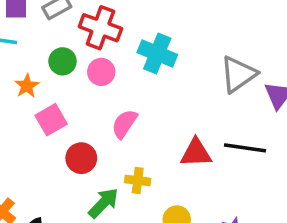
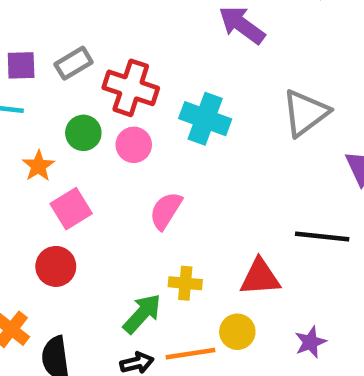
gray triangle: (238, 74) -> (305, 113), moved
red triangle: (196, 153) -> (260, 277), moved
red circle: (81, 158) -> (56, 266), moved

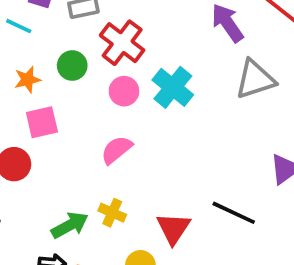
gray triangle: (305, 113) -> (255, 79), moved
pink circle: (134, 145) -> (124, 91), moved
red triangle: (260, 277) -> (173, 228), turned 48

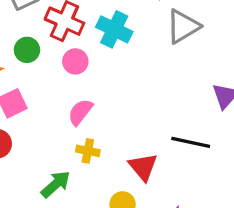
cyan cross: (173, 87) -> (114, 29), moved
yellow cross: (112, 213) -> (88, 151), moved

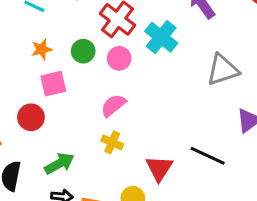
gray triangle: (183, 26) -> (223, 70), moved
green circle: (27, 50) -> (83, 51), moved
green arrow: (56, 184) -> (59, 163), moved

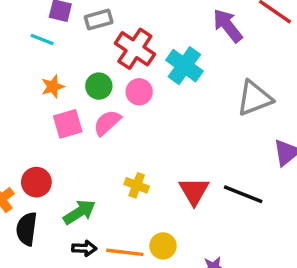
pink semicircle: (113, 105) -> (107, 123), moved
red circle: (31, 117) -> (36, 182), moved
red triangle: (159, 168) -> (194, 191), moved

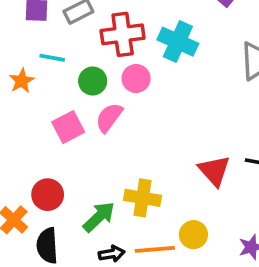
cyan line: (42, 39) -> (52, 58), moved
red cross: (135, 49) -> (123, 34), turned -30
orange star: (53, 87) -> (22, 81), moved
yellow cross: (137, 185) -> (143, 198), moved, size x1.4

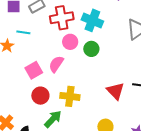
green circle: (93, 81) -> (91, 49), moved
red circle: (48, 195) -> (40, 96), moved
yellow cross: (143, 198) -> (70, 96), moved

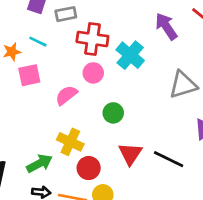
green circle: (91, 49) -> (113, 113), moved
pink square: (34, 70) -> (29, 75), moved
red circle: (40, 96) -> (89, 168), moved

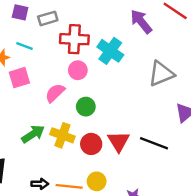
green circle: (113, 113) -> (86, 107), moved
green arrow: (39, 163) -> (33, 134), moved
red circle: (89, 168) -> (91, 144), moved

